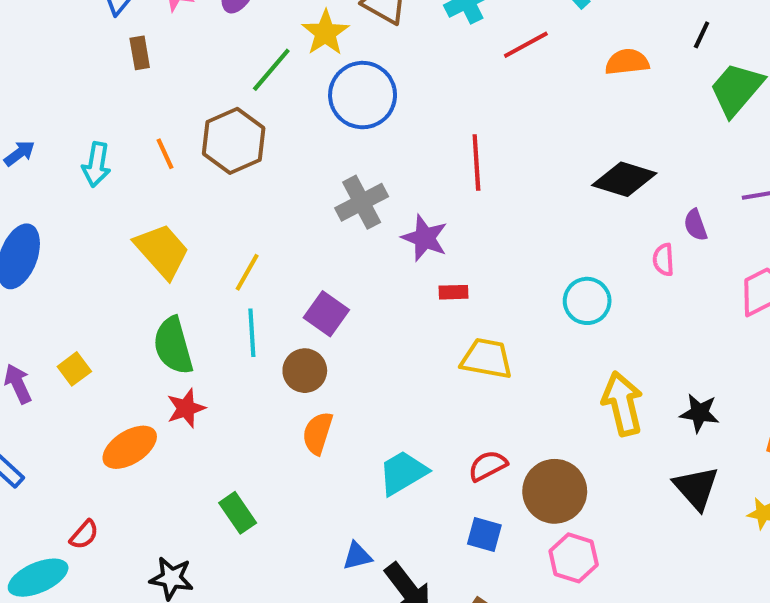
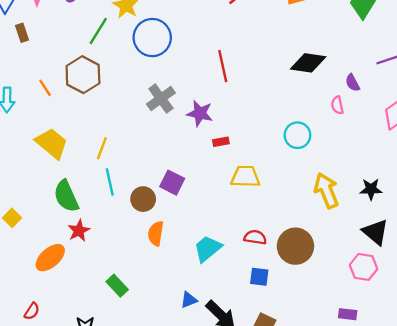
purple square: (326, 314) -> (172, 183), moved
red semicircle: (488, 466) -> (255, 237), turned 45
pink hexagon: (574, 558) -> (364, 267), moved

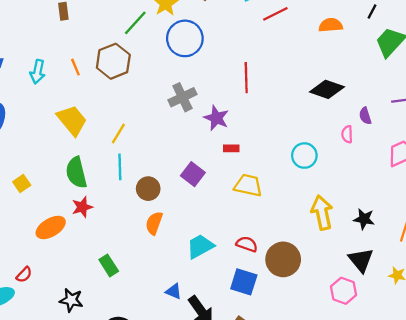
purple square: (172, 183) -> (193, 174), moved
blue square: (259, 277) -> (244, 282), size x1.4
blue triangle: (189, 300) -> (174, 291), turned 35

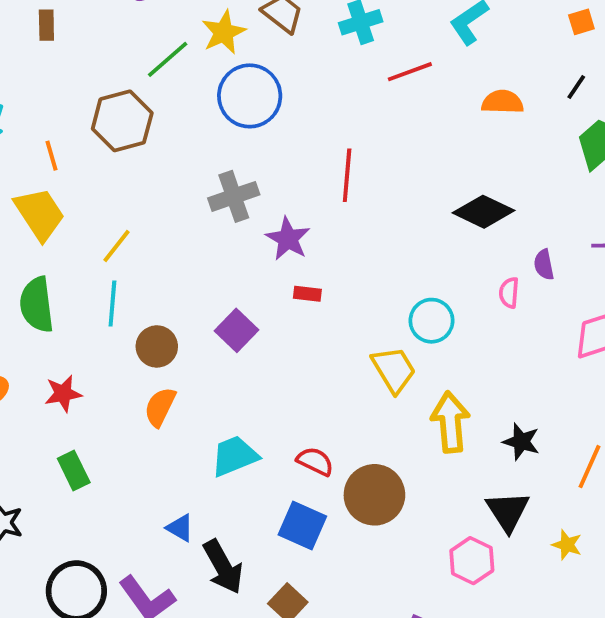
orange line: (75, 67) -> (52, 156), moved
yellow trapezoid: (248, 185) -> (394, 370), moved, turned 40
red star: (82, 207) -> (63, 393), moved

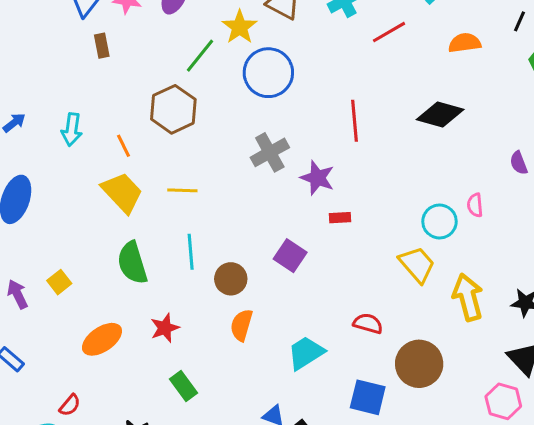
black diamond: (483, 212) -> (440, 115), moved
yellow line: (117, 246) -> (182, 190), moved, turned 64
pink semicircle: (509, 293) -> (475, 205), moved
red semicircle: (315, 461) -> (368, 324), moved

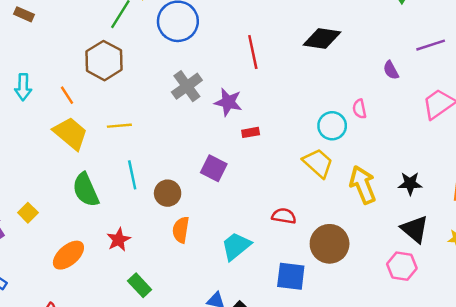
brown rectangle: (102, 46) -> (24, 14), moved, turned -48

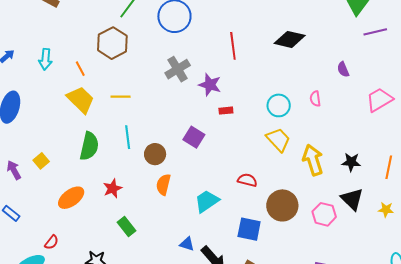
purple line: (431, 45) -> (375, 32), moved
cyan circle: (332, 126) -> (279, 105), moved
green semicircle: (86, 190) -> (89, 146), turned -148
pink hexagon: (402, 266) -> (324, 214), moved

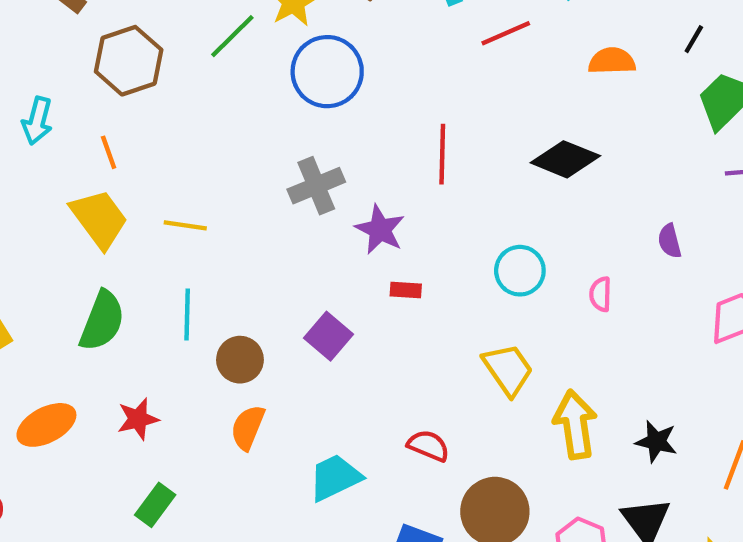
brown hexagon: (112, 43) -> (129, 61), moved
cyan circle: (279, 105) -> (520, 271), moved
green rectangle: (126, 227) -> (155, 505), turned 66

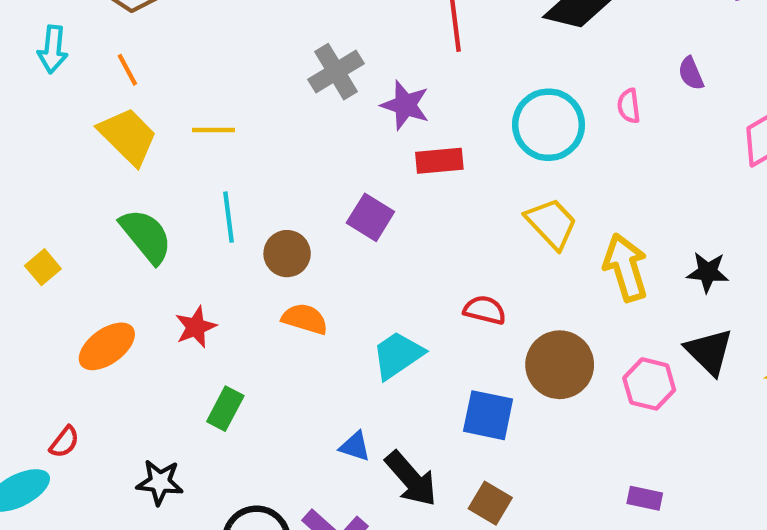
cyan circle: (520, 271) -> (548, 125), size x1.4
red rectangle: (406, 290) -> (439, 161), size x1.5
pink semicircle: (600, 294) -> (629, 106), moved
green semicircle: (102, 321) -> (146, 236), turned -52
orange semicircle: (248, 427) -> (305, 319), turned 93

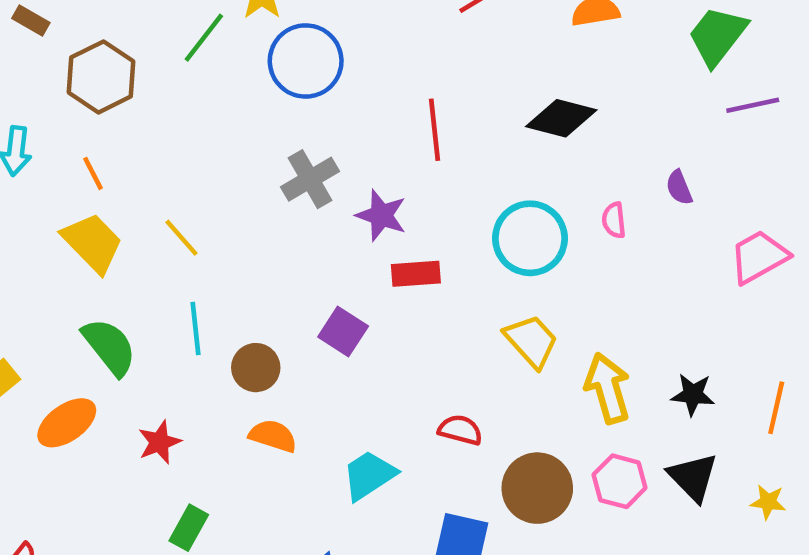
yellow line: (213, 130) -> (181, 238), turned 48
orange ellipse: (107, 346) -> (67, 423), moved
pink hexagon: (649, 384) -> (620, 481), moved

